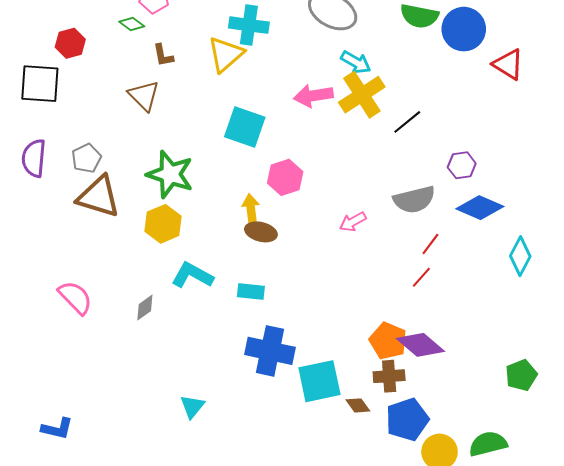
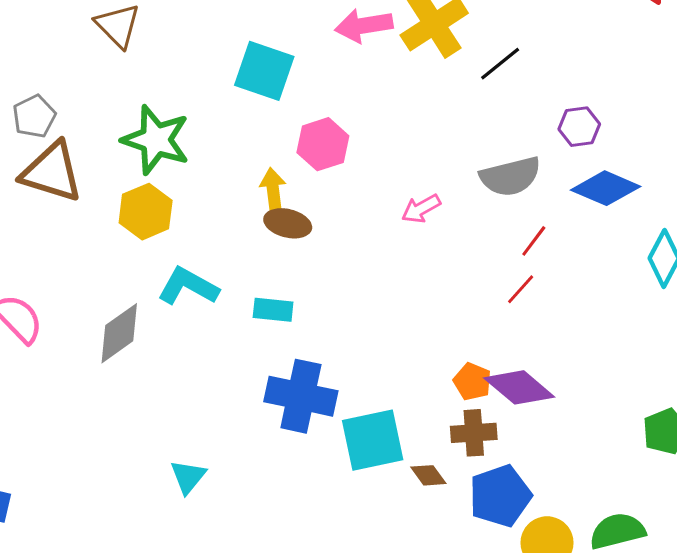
gray diamond: (145, 308) -> (119, 333), size x1.6
orange pentagon: (388, 341) -> (472, 382), size x0.7

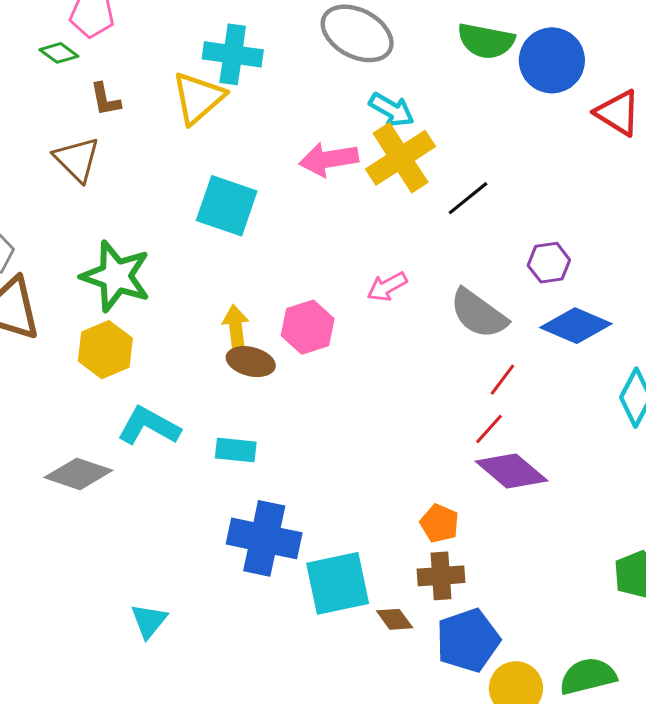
pink hexagon: (323, 144) -> (308, 327), moved
gray semicircle: (510, 176) -> (478, 314), turned 50
pink arrow: (421, 209) -> (387, 287), moved
gray diamond: (119, 333) -> (78, 474), turned 54
purple diamond: (519, 387) -> (511, 471), moved

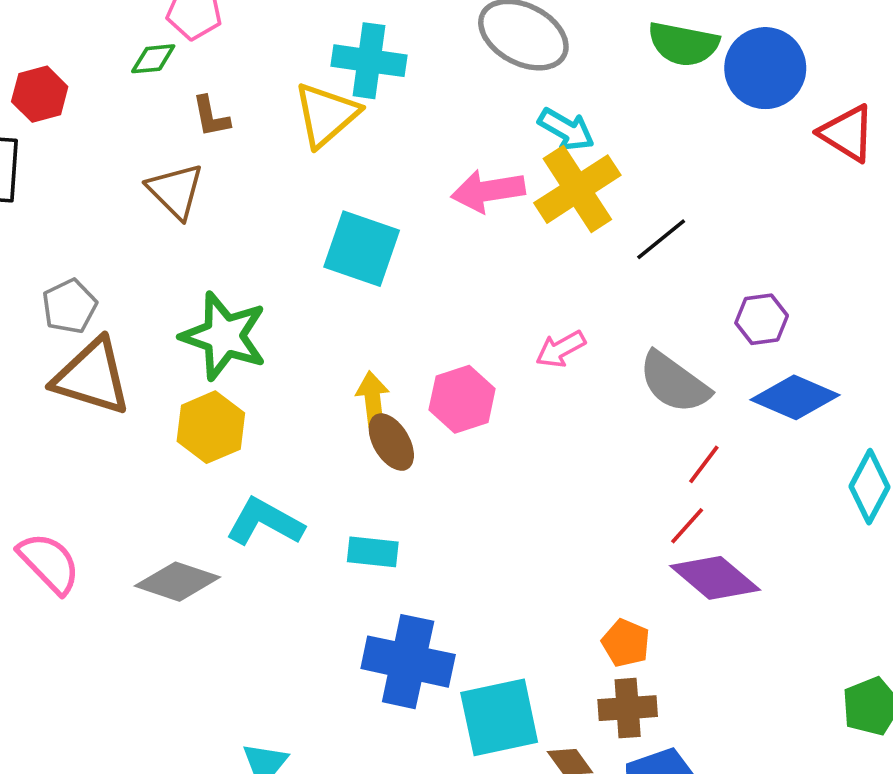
green diamond: (59, 53) -> (153, 59), turned -42
brown ellipse: (251, 362) -> (391, 442), turned 45

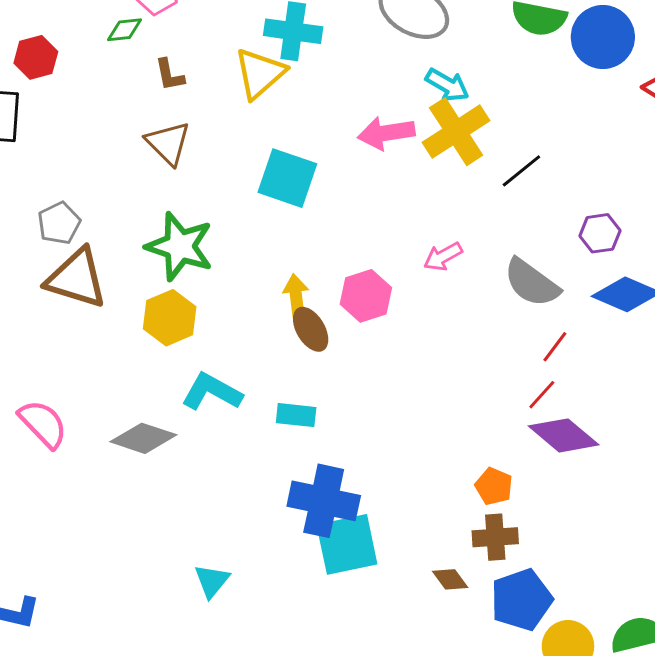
brown triangle: (176, 191) -> (168, 143), moved
cyan square: (499, 717) -> (347, 544), moved

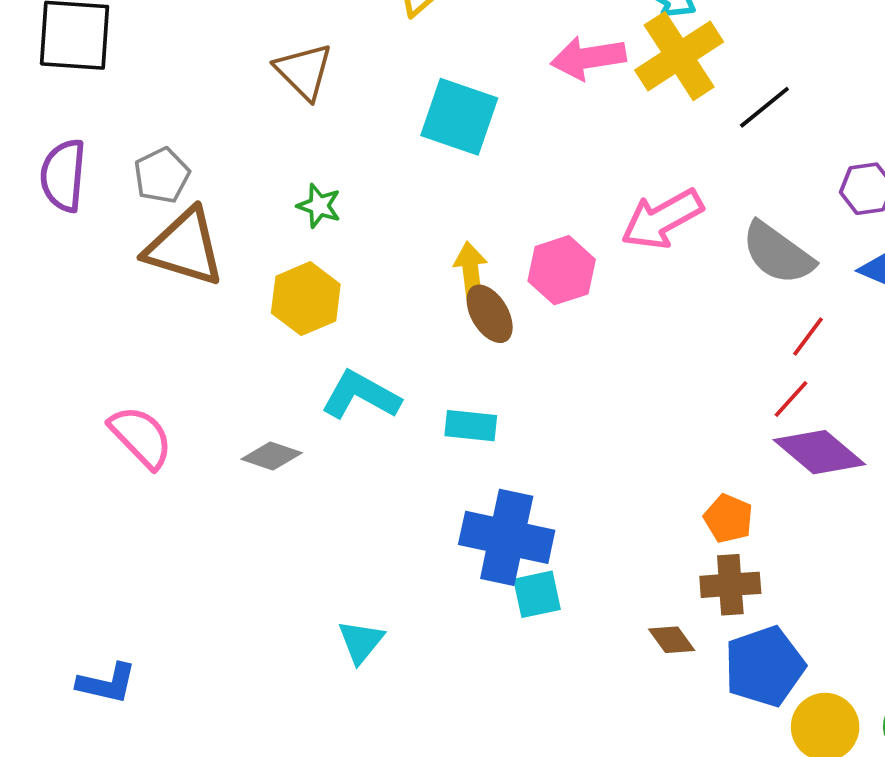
green star: (180, 246) -> (319, 206), size x0.5
pink arrow: (443, 257) -> (662, 219), size x1.6
gray diamond: (143, 438) -> (272, 456), size x0.7
cyan square: (347, 544) -> (537, 594), size x0.6

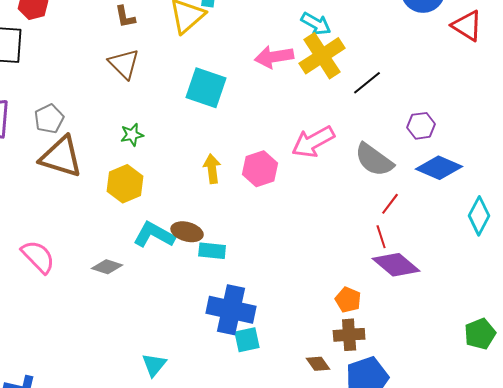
green star: (319, 206) -> (132, 135), turned -30
brown ellipse: (490, 314) -> (187, 232), moved, turned -44
red line: (791, 399) -> (381, 237), turned -60

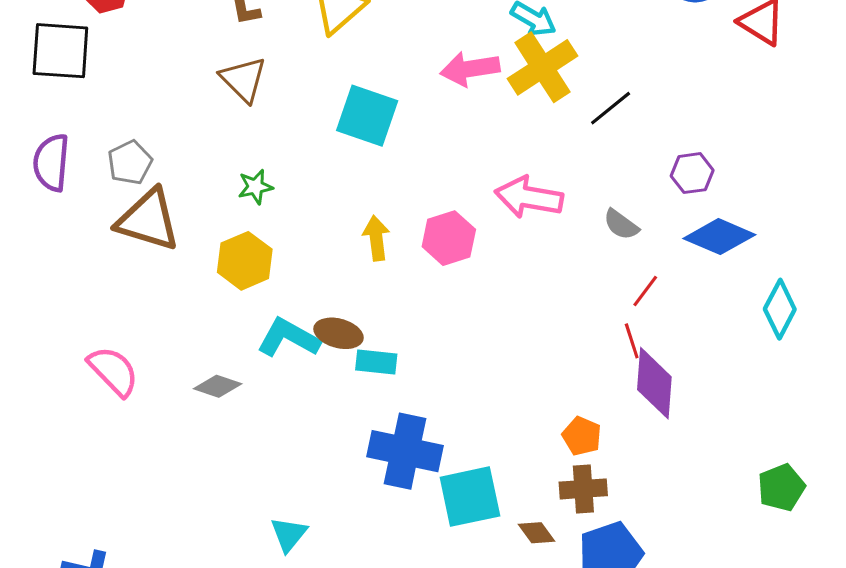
pink arrow: (313, 142) -> (529, 197), turned 39
gray semicircle: (374, 160) -> (621, 224), size x0.6
purple diamond: (396, 265) -> (654, 383), turned 54
cyan square: (247, 340) -> (470, 497), moved, size x1.6

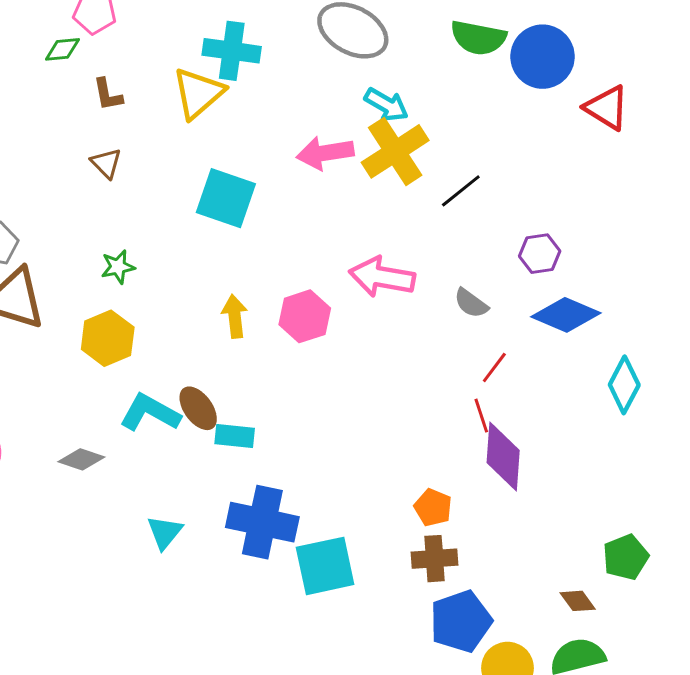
brown triangle: (243, 79) -> (106, 163), size x0.7
brown ellipse: (339, 333) -> (198, 408), turned 39
brown diamond: (536, 533) -> (578, 601), moved
cyan triangle: (289, 534) -> (165, 532), moved

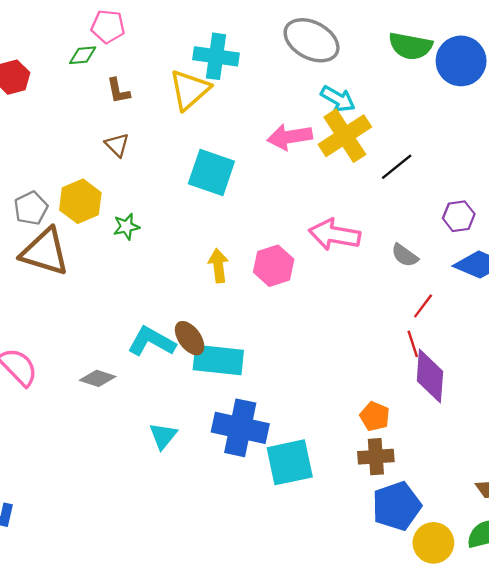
yellow hexagon: (108, 338) -> (80, 201), moved
cyan rectangle: (235, 436) -> (218, 360), size x1.6

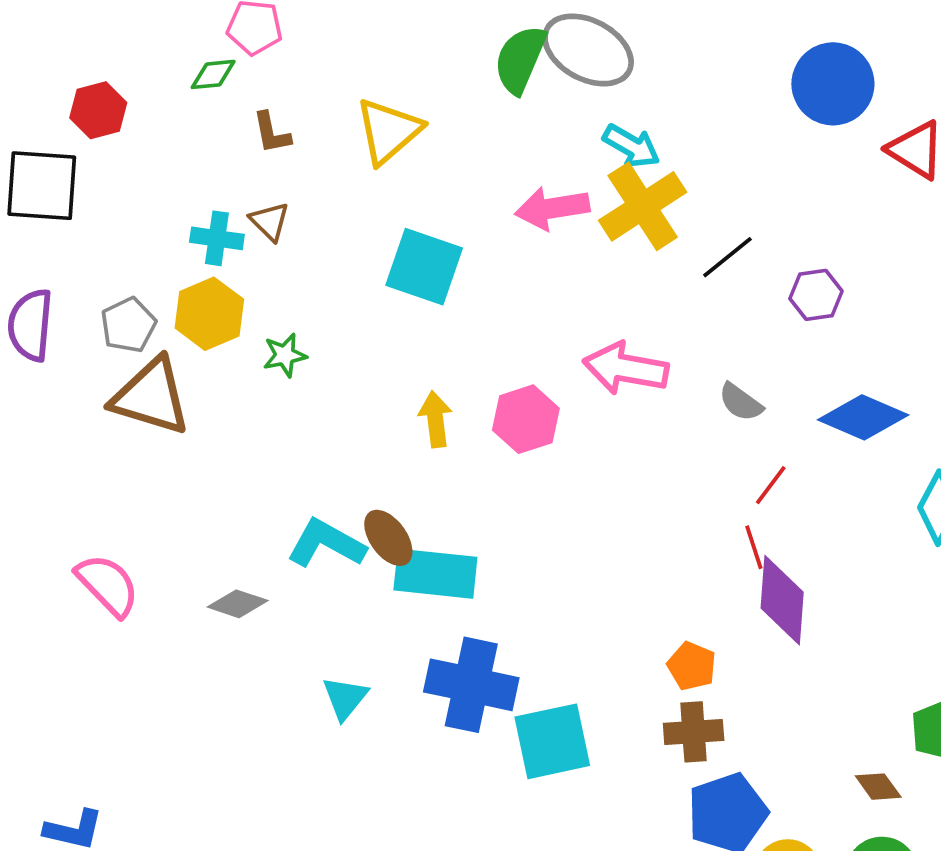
green semicircle: (410, 46) -> (520, 59), moved, turned 102
cyan cross: (216, 56) -> (217, 238), moved, size x0.7
purple hexagon: (459, 216) -> (816, 295), moved

